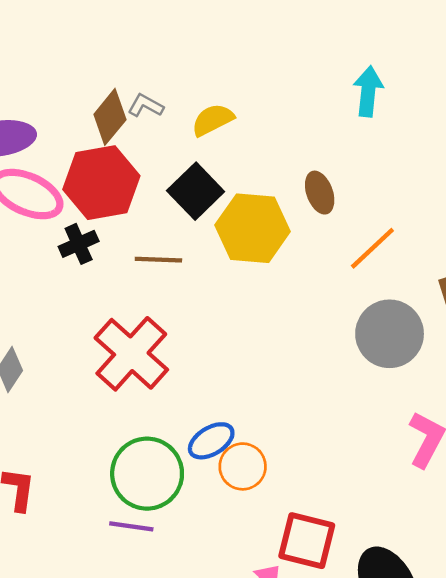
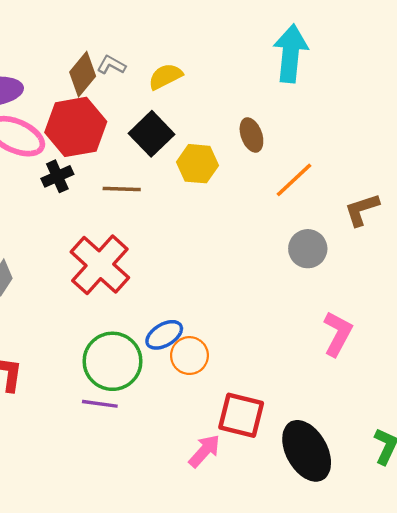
cyan arrow: (368, 91) -> (291, 53), size x1.4
yellow hexagon: (253, 228) -> (198, 164), size x0.7
gray circle: (390, 334) -> (308, 249), size x0.7

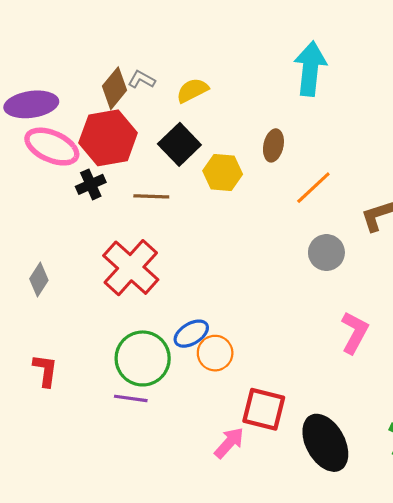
brown ellipse: (251, 135) -> (273, 145), turned 32

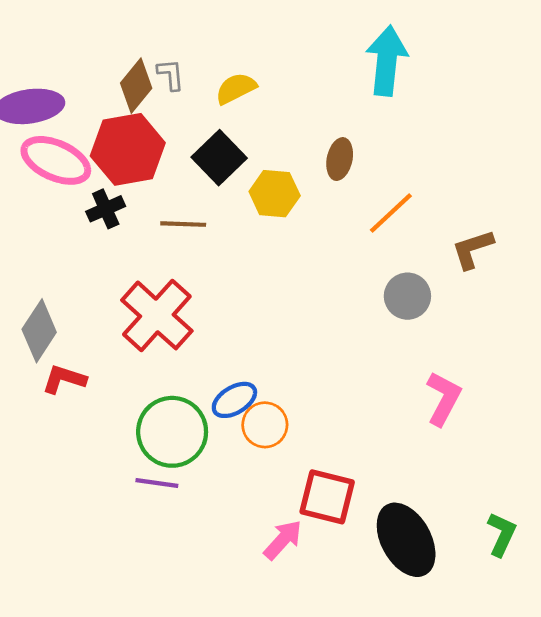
gray L-shape: (142, 80) -> (171, 75), turned 56
gray diamond: (39, 280) -> (39, 331), size x1.4
red L-shape: (45, 370) -> (64, 379), moved, turned -80

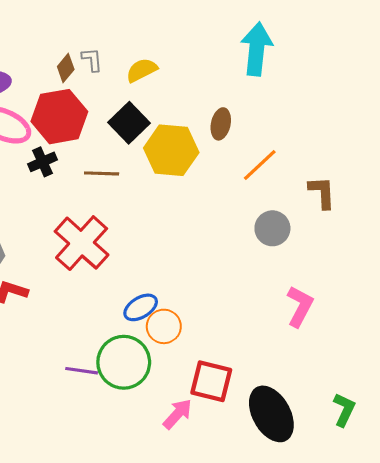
brown diamond: (136, 86) -> (66, 68), size x0.7
yellow hexagon: (275, 194) -> (171, 150), size x1.4
brown L-shape: (473, 249) -> (322, 192), turned 105
green circle: (172, 432) -> (124, 362), moved

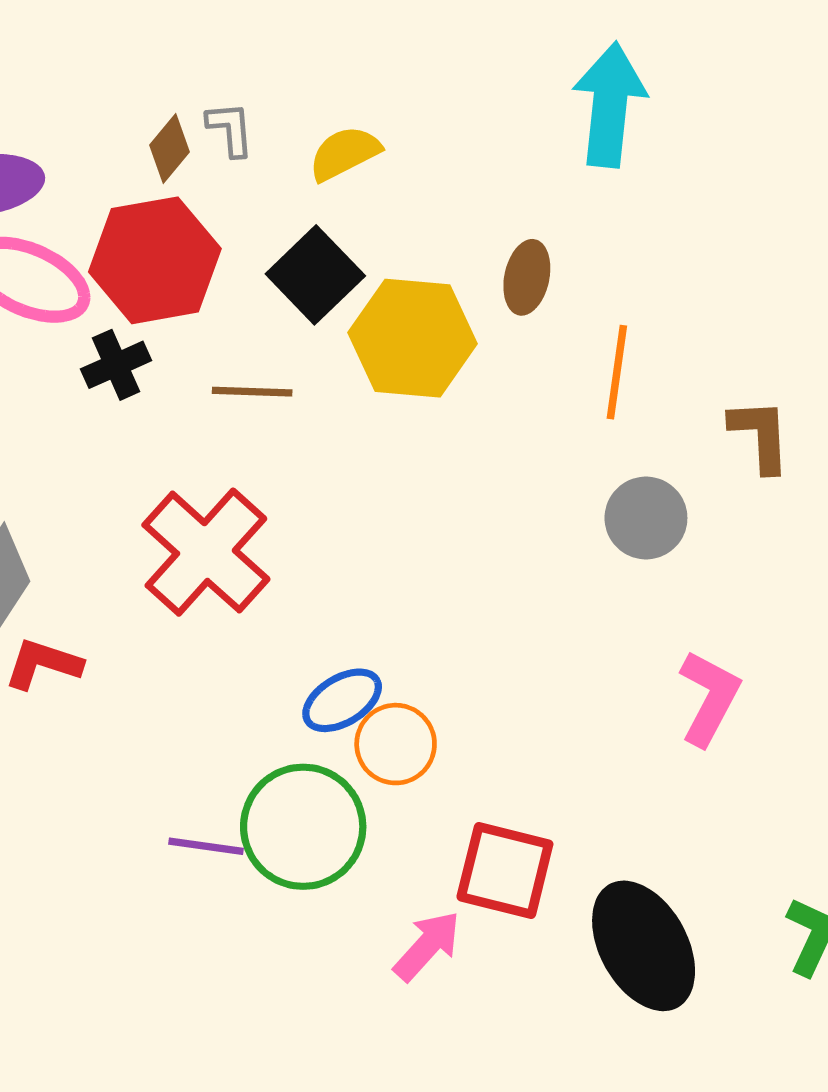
orange line: (260, 165) -> (617, 372), turned -39

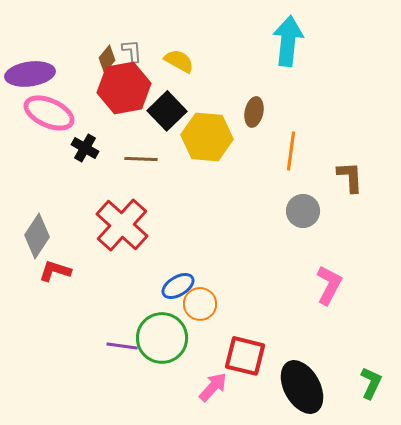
yellow semicircle: (345, 153) -> (179, 61), turned 56
red hexagon: (155, 260) -> (124, 88), moved
black cross: (116, 365) -> (85, 148), turned -36

